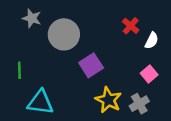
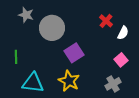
yellow star: (108, 100) -> (69, 81), moved

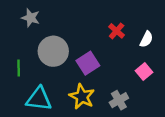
red cross: (106, 21) -> (117, 31), moved
gray circle: (52, 28) -> (53, 51), moved
gray cross: (113, 84) -> (119, 100), moved

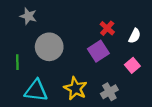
purple square: (88, 63) -> (98, 51), moved

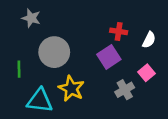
red cross: (107, 28) -> (119, 31), turned -32
yellow star: (75, 88) -> (71, 89), moved
gray cross: (109, 92) -> (125, 90), moved

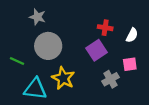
gray star: (31, 18) -> (37, 17), moved
green line: (19, 69) -> (17, 61), turned -64
pink square: (147, 73) -> (130, 64), turned 32

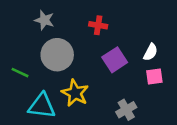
red cross: (105, 28) -> (98, 25), moved
white semicircle: (132, 35) -> (151, 52), moved
gray cross: (111, 79) -> (126, 110), moved

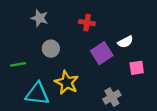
white semicircle: (151, 52) -> (125, 42), moved, turned 35
gray circle: (57, 55) -> (51, 49), size x0.6
green line: (20, 73) -> (18, 64), turned -35

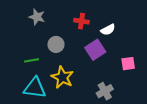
white semicircle: (125, 42) -> (108, 30), moved
gray circle: (51, 49) -> (56, 44), moved
green line: (18, 64) -> (32, 60), moved

